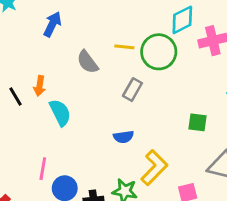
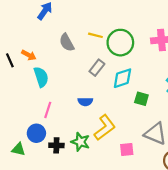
cyan diamond: (182, 20) -> (122, 78), moved
orange arrow: (40, 86) -> (29, 55), turned -80
pink line: (43, 169) -> (48, 110), moved

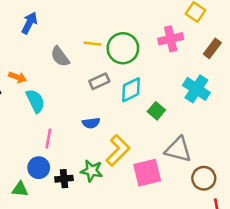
gray rectangle: (97, 68) -> (99, 81), turned 35
green square: (141, 99) -> (156, 111), turned 32
pink square: (127, 150) -> (147, 173), size x1.6

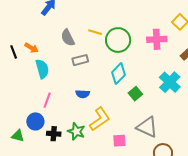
gray rectangle: (99, 81) -> (80, 60), moved
cyan diamond: (131, 90) -> (118, 74), turned -30
pink square: (147, 173) -> (119, 141), size x0.6

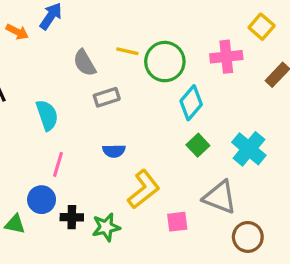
orange arrow: (32, 48) -> (17, 32), moved
cyan diamond: (118, 74) -> (191, 103), moved
cyan cross: (170, 82) -> (249, 149), moved
green star: (76, 131) -> (106, 227), moved, turned -30

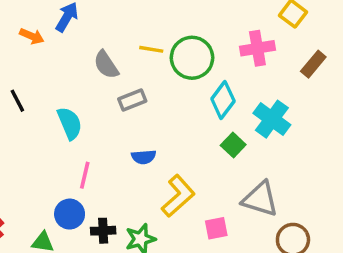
cyan cross: (249, 149) -> (272, 119), moved

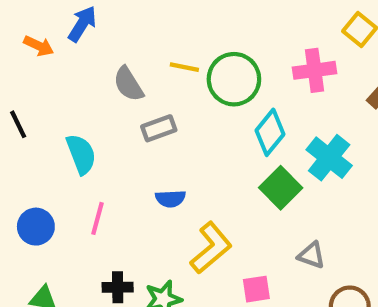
green square: (233, 145) -> (281, 188), size x1.4
gray triangle: (260, 199) -> (311, 255), size x0.6
blue circle: (70, 214) -> (36, 227), moved

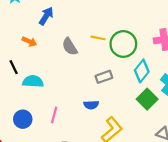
orange arrow: (39, 46) -> (29, 42), moved
gray rectangle: (159, 128) -> (104, 77), moved
cyan semicircle: (81, 154) -> (33, 81), moved, turned -66

